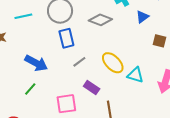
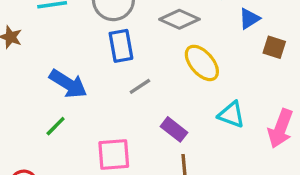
brown square: (159, 41) -> (274, 47), moved
yellow ellipse: (113, 63) -> (202, 63), moved
purple rectangle: (92, 87) -> (174, 129), moved

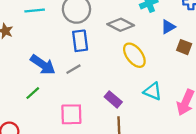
gray line: (140, 86) -> (73, 69), moved

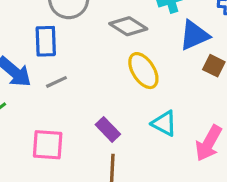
blue triangle: (168, 27) -> (194, 35), size x1.5
blue rectangle: (80, 41) -> (46, 41), moved

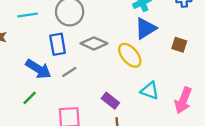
gray diamond: (128, 26) -> (94, 43), moved
blue triangle: (194, 35) -> (145, 28), moved

